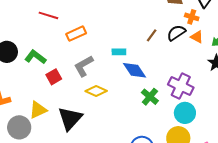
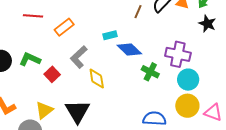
yellow diamond: (96, 91) -> (97, 79), turned 70

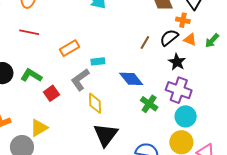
red line: (33, 16) -> (29, 32), moved
black star: (207, 24) -> (177, 62), moved
cyan rectangle: (110, 35) -> (98, 61), moved
black triangle: (77, 111) -> (106, 135), moved

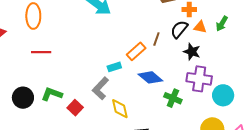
orange rectangle: (70, 48) -> (136, 51), moved
cyan circle: (186, 116) -> (223, 95), moved

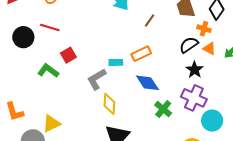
brown line: (156, 39) -> (150, 21), moved
black circle: (23, 98) -> (23, 37), moved
red square: (75, 108) -> (68, 55), moved

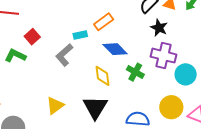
yellow diamond: (109, 104) -> (102, 76), moved
yellow triangle: (51, 124) -> (55, 105), moved

